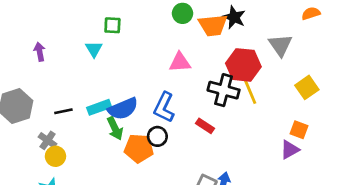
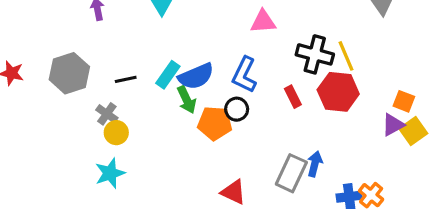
red hexagon: (243, 65) -> (338, 92), moved
yellow square: (307, 87) -> (413, 131), moved
cyan rectangle: (99, 107) -> (168, 75), turned -35
red rectangle: (205, 126) -> (293, 97), turned 30

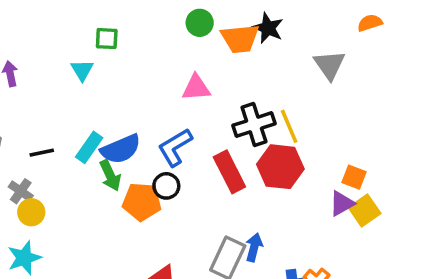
black cross: (315, 54) -> (254, 125), turned -33
blue L-shape: (244, 75) -> (175, 147), turned 33
red rectangle: (293, 97) -> (229, 172), size x1.6

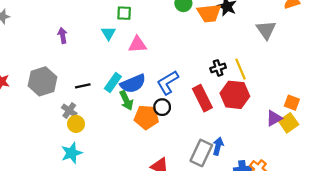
pink triangle: (196, 88) -> (138, 44), moved
black cross: (254, 125) -> (218, 68), size x0.6
orange square: (354, 177) -> (292, 103), moved

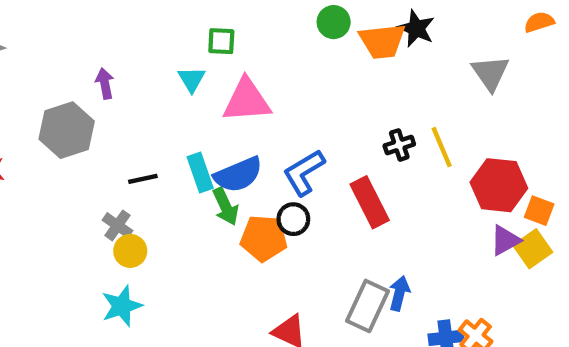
pink triangle: (138, 44) -> (247, 100), size x1.4
gray hexagon: (42, 81) -> (67, 130), moved
cyan rectangle: (113, 83) -> (200, 173), turned -54
red hexagon: (235, 95) -> (499, 185), moved

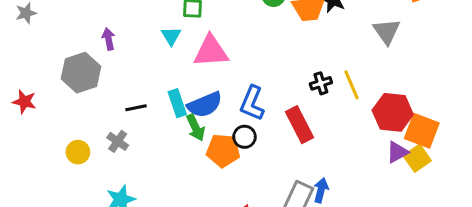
blue L-shape: (304, 173) -> (252, 103), turned -36
orange square: (539, 211) -> (422, 131), size x1.6
yellow circle: (130, 251) -> (78, 152), moved

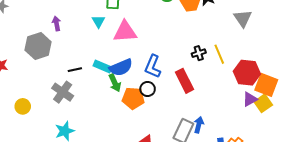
cyan rectangle: (177, 103) -> (103, 66), turned -48
gray cross: (118, 141) -> (63, 92), size x1.5
yellow circle: (78, 152) -> (23, 106), moved

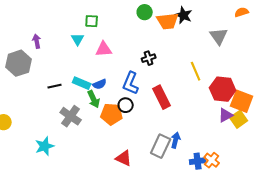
pink triangle: (125, 32) -> (104, 49), size x0.7
black cross: (199, 53) -> (149, 58), moved
blue semicircle: (121, 67) -> (100, 84), size x0.6
gray cross: (63, 92) -> (71, 116), moved

